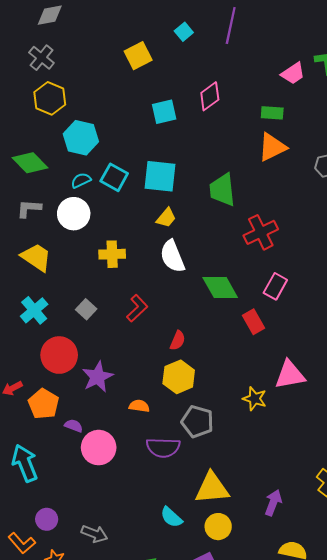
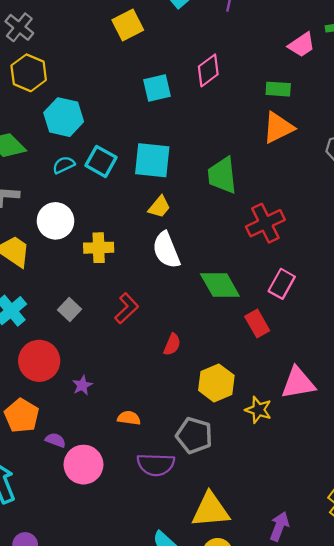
white circle: (74, 214) -> (55, 221), moved
purple star: (98, 377) -> (82, 385), size x0.6
yellow hexagon: (179, 377) -> (216, 383), moved

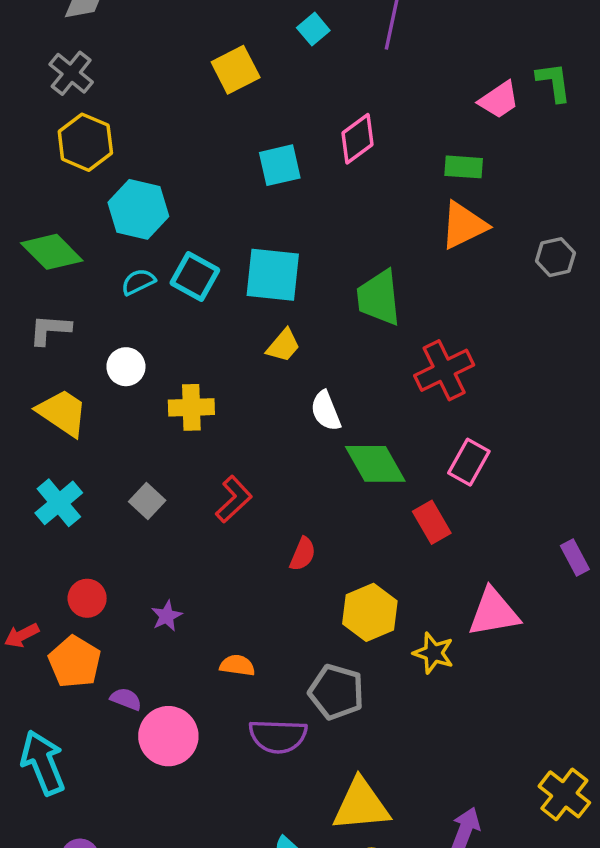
white circle: (55, 221) -> (126, 367), size x0.7
white semicircle: (166, 250) -> (326, 411), moved, size x0.7
red circle: (39, 361) -> (87, 598), moved, size x0.6

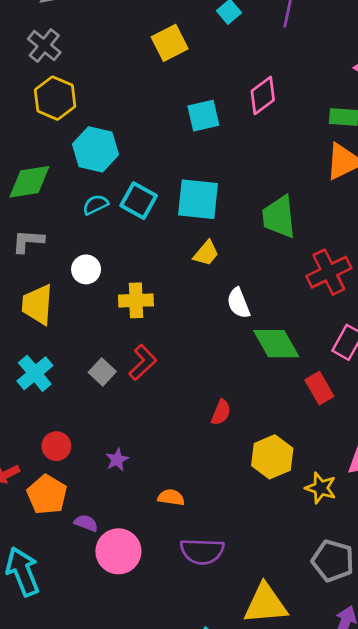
green diamond: (52, 252) -> (29, 182), turned -54
yellow trapezoid: (62, 413) -> (37, 304), turned -120
red L-shape: (234, 499) -> (143, 362), moved
gray pentagon: (336, 692) -> (333, 561), moved

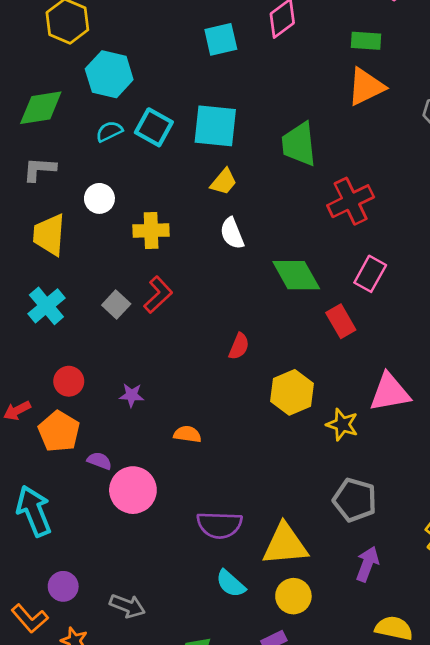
white semicircle: (238, 303) -> (232, 233), moved
purple star: (117, 460) -> (132, 395), turned 30
purple semicircle: (202, 551) -> (219, 525), moved

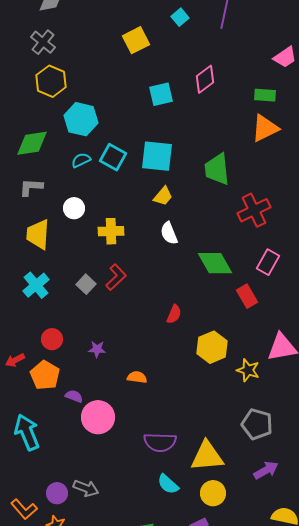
purple arrow: (367, 564) -> (266, 470), turned 40
purple circle: (63, 586) -> (57, 493), moved
gray arrow: (127, 606) -> (86, 488), moved

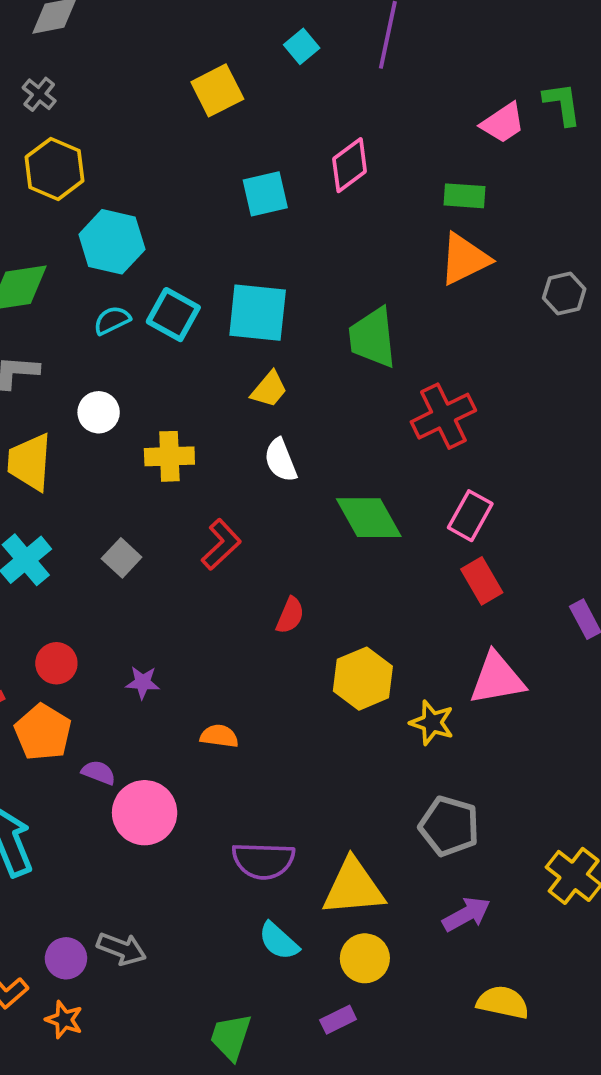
gray cross: (43, 42) -> (39, 94), size x0.7
red L-shape: (116, 277) -> (221, 544), moved
red rectangle: (247, 296) -> (482, 581), moved

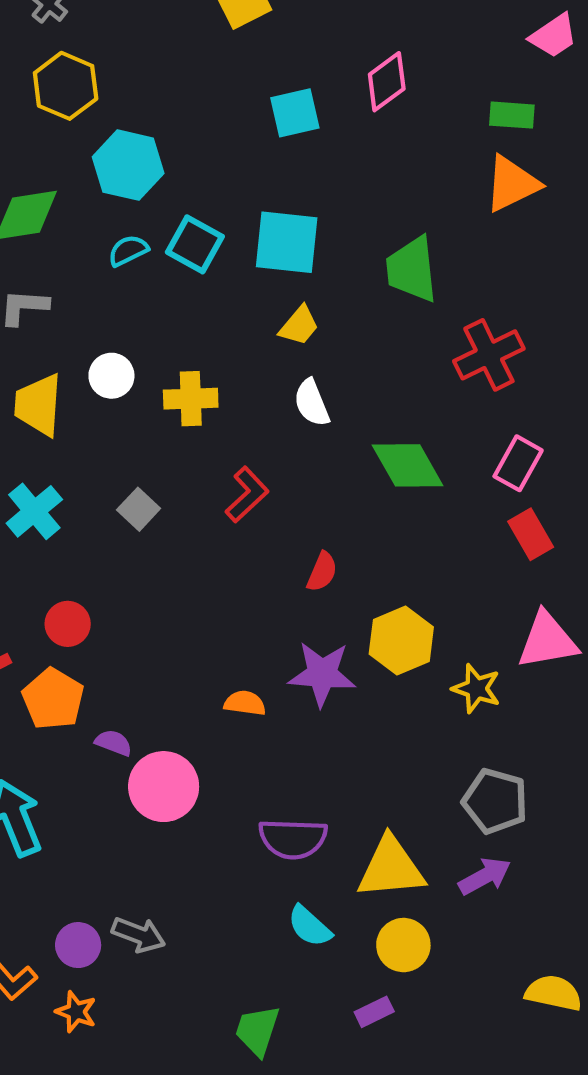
white circle: (99, 412) -> (111, 376), moved
purple star: (143, 682) -> (322, 674), moved, size x1.8
purple arrow: (466, 914) -> (485, 876), moved

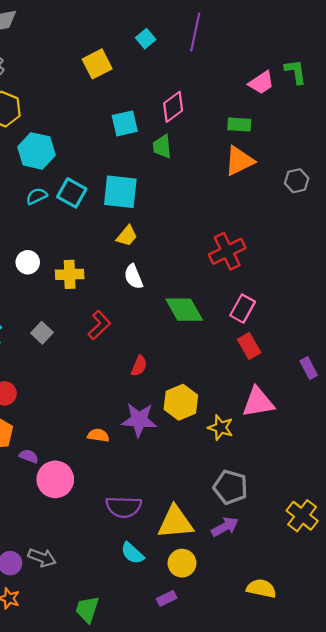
green trapezoid: (412, 269) -> (162, 147), moved, size x0.7
green trapezoid: (257, 1031) -> (87, 609), moved

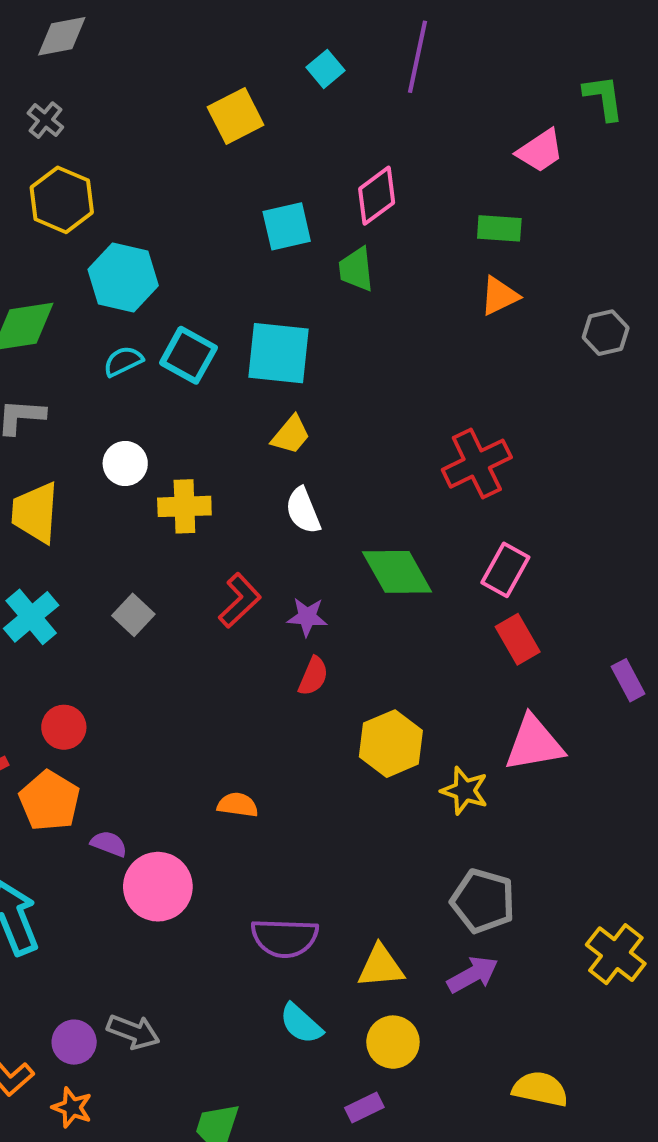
green L-shape: (295, 72) -> (604, 98), moved
orange triangle: (239, 161) -> (499, 296), size x0.7
white circle: (28, 262) -> (125, 464), moved
purple star: (139, 420) -> (307, 617), moved, size x0.6
yellow triangle: (175, 522) -> (381, 966), size x0.7

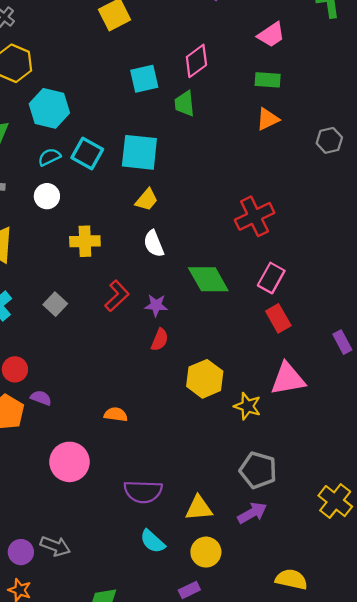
pink trapezoid: (540, 151) -> (271, 35), moved
white circle: (125, 464) -> (47, 196), moved
purple semicircle: (109, 844) -> (41, 398), moved

